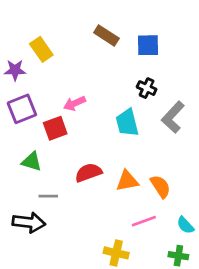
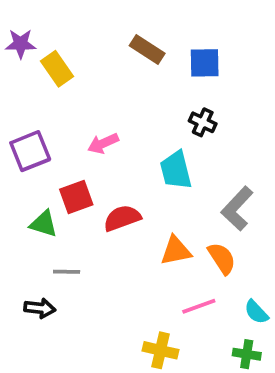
purple star: (15, 70) -> (21, 44), moved
gray L-shape: (173, 117) -> (237, 209), moved
red square: (55, 128) -> (76, 197), moved
red semicircle: (88, 173) -> (122, 218), moved
black arrow: (29, 222) -> (40, 308), size x0.7

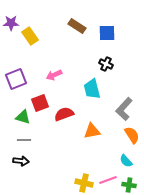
orange semicircle: (222, 258) -> (132, 135), moved
gray line: (67, 272) -> (24, 140), moved
pink line: (199, 306) -> (108, 180), moved
cyan semicircle: (256, 312) -> (126, 161), moved

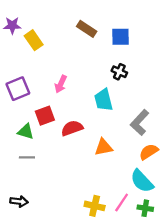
pink arrow: (54, 75) -> (61, 84), turned -42
orange semicircle: (132, 135) -> (149, 152), turned -90
black arrow: (21, 161) -> (19, 201), moved
cyan semicircle: (126, 161) -> (142, 181), size x1.6
pink line: (108, 180) -> (122, 203), turned -36

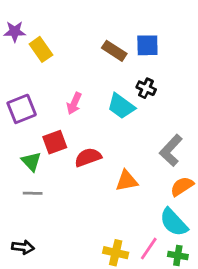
brown rectangle: (87, 29) -> (114, 51), moved
cyan trapezoid: (104, 100) -> (121, 106), moved, turned -40
green triangle: (26, 131) -> (31, 161), turned 30

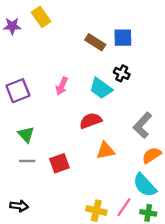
yellow rectangle: (41, 49) -> (41, 17), moved
red square: (55, 142) -> (59, 163), moved
red semicircle: (88, 157) -> (91, 121), moved

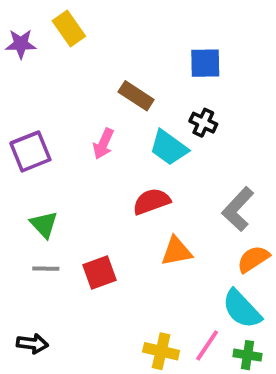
brown rectangle: (95, 42) -> (136, 96), moved

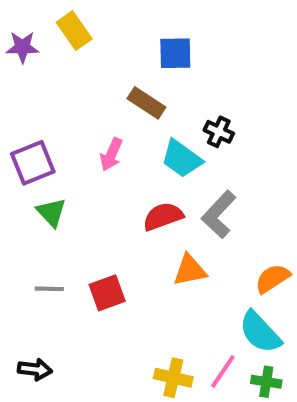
blue square: (205, 63) -> (175, 53), moved
gray L-shape: (238, 209) -> (219, 214), moved
green triangle: (44, 224) -> (51, 212), moved

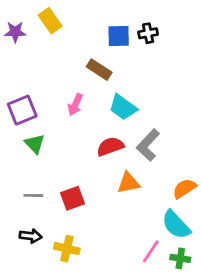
black cross: (219, 132) -> (148, 33), moved, turned -36
black arrow: (35, 369) -> (31, 236), moved
yellow cross: (173, 378) -> (67, 249), moved

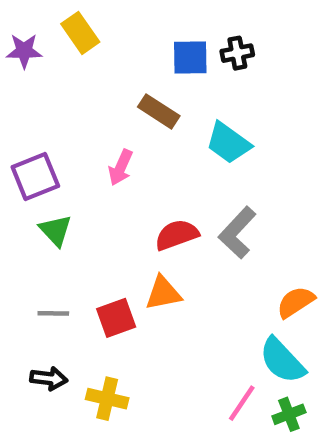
cyan trapezoid: (123, 107) -> (228, 143), moved
orange triangle: (128, 183) -> (163, 293), moved
green cross: (180, 258) -> (289, 414), turned -30

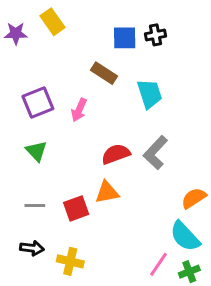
cyan trapezoid: (228, 143) -> (150, 94), turned -144
purple square: (35, 176) -> (38, 103), moved

